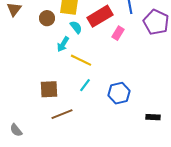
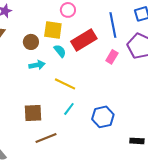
pink rectangle: (118, 33) -> (112, 57), moved
cyan arrow: (63, 44) -> (37, 65), moved, turned -133

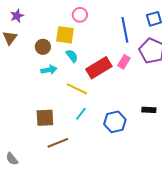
red rectangle: (84, 40) -> (99, 68), moved
black rectangle: (137, 141) -> (149, 110), moved

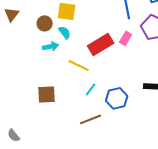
cyan semicircle: (72, 56) -> (65, 32), moved
cyan line: (81, 114) -> (91, 89), moved
brown line: (58, 143) -> (91, 119), moved

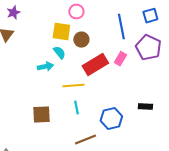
brown circle: (45, 23) -> (81, 40), moved
yellow line: (79, 65) -> (73, 86), turned -30
cyan line: (91, 89) -> (76, 108), moved, turned -48

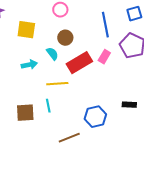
yellow square: (61, 32) -> (26, 30), moved
cyan semicircle: (59, 53) -> (52, 54), moved
cyan line: (76, 108) -> (48, 106), moved

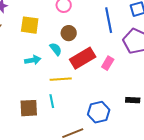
pink rectangle: (104, 57) -> (108, 63), moved

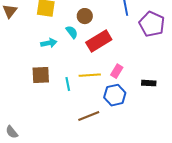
pink rectangle: (108, 63) -> (117, 71), moved
yellow line: (61, 79) -> (90, 75), moved
brown square: (29, 108) -> (41, 75), moved

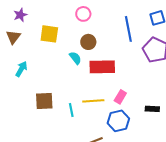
red rectangle: (99, 41) -> (102, 67), turned 30
cyan arrow: (49, 43) -> (21, 69), moved, turned -49

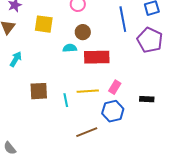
cyan semicircle: (75, 58) -> (70, 48), turned -56

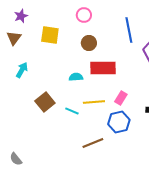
cyan semicircle: (70, 48) -> (76, 77), moved
brown square: (39, 91) -> (45, 102), turned -36
cyan line: (66, 100) -> (72, 111), turned -56

